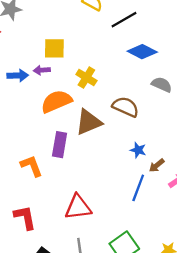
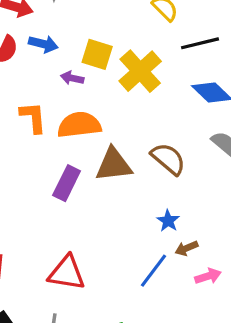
blue arrow: (18, 76) -> (43, 44), moved
yellow cross: (86, 77) -> (140, 71), moved, size x1.5
orange L-shape: (31, 166) -> (33, 117), moved

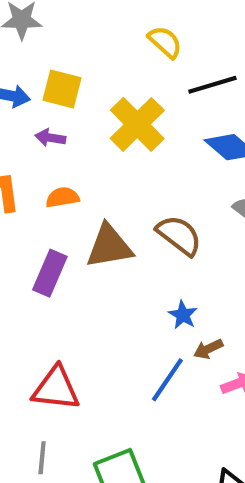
yellow square: (97, 54) -> (62, 89), moved
orange semicircle: (79, 125) -> (62, 197), size x0.6

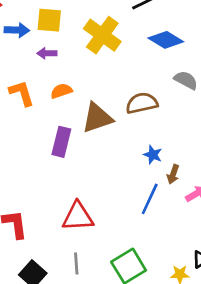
brown semicircle: (179, 235) -> (142, 103), turned -40
brown arrow: (208, 349) -> (173, 174), turned -36

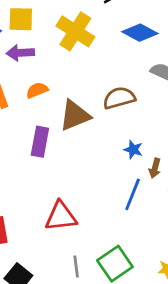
purple arrow: (47, 53) -> (20, 53), size x1.4
gray line: (76, 263) -> (76, 267), moved

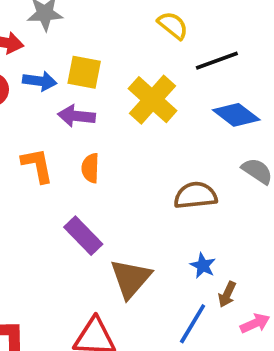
orange semicircle: (37, 90) -> (90, 168), turned -75
brown triangle: (75, 115) -> (131, 278), moved, turned -36
purple rectangle: (40, 142) -> (83, 236), turned -64

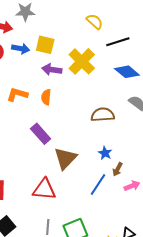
purple arrow: (76, 116) -> (52, 70), moved
orange L-shape: (37, 165) -> (17, 94), turned -65

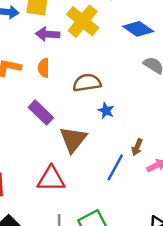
brown semicircle: (103, 115) -> (87, 83), moved
blue star: (105, 153) -> (106, 111), moved

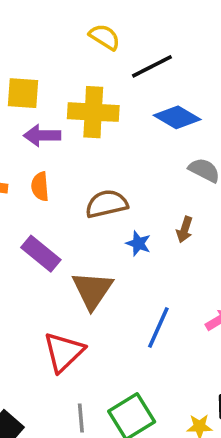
yellow cross: (83, 21) -> (93, 112), turned -32
brown arrow: (137, 147) -> (185, 230), moved
red triangle: (51, 179) -> (64, 352), turned -40

